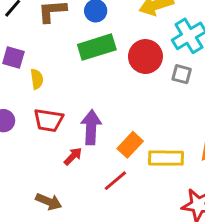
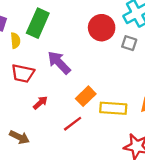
green rectangle: (97, 47) -> (38, 23), moved, turned -52
purple arrow: (91, 127) -> (59, 63), moved, turned -50

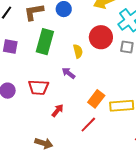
yellow semicircle: (15, 41) -> (78, 51), moved
purple arrow: (59, 63) -> (68, 73), size x0.6

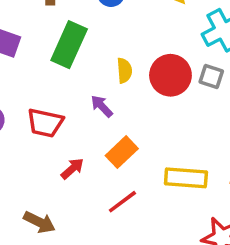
red circle: (101, 37) -> (170, 75), moved
orange rectangle: (96, 99) -> (122, 152), moved

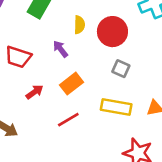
gray square: (211, 77) -> (121, 69), moved

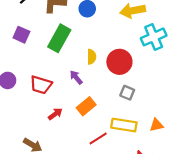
red line: (68, 120) -> (98, 138), moved

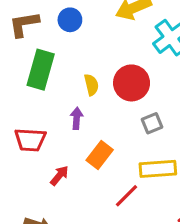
purple arrow: (76, 77) -> (77, 118), turned 56
gray square: (127, 93) -> (152, 123), turned -32

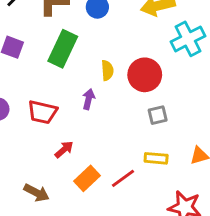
orange rectangle: (100, 155) -> (87, 178), moved
yellow rectangle: (158, 169) -> (156, 158), size x0.7

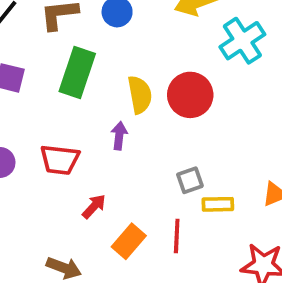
yellow semicircle: (107, 70) -> (140, 95), size x1.4
gray square: (158, 115) -> (190, 180), moved
red line: (123, 178) -> (177, 236), turned -45

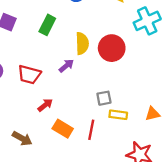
green rectangle: (77, 73) -> (47, 25), size x0.7
purple arrow: (119, 136) -> (66, 66), turned 35
orange rectangle: (129, 241) -> (63, 129), turned 72

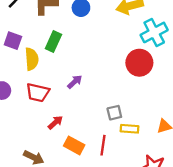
yellow semicircle: (82, 43) -> (32, 59), moved
red circle: (112, 48) -> (139, 63), moved

